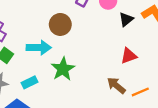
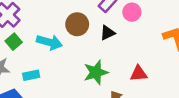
black triangle: (126, 19) -> (107, 33), moved
green star: (63, 69) -> (96, 72), moved

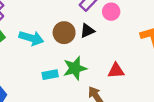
brown circle: (77, 24) -> (64, 33), moved
cyan rectangle: (31, 75) -> (50, 75), moved

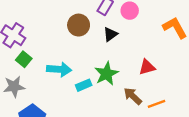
brown circle: (64, 33) -> (79, 25), moved
cyan arrow: (31, 38) -> (59, 69), moved

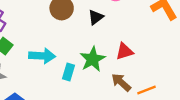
red triangle: (147, 67) -> (124, 51), moved
cyan rectangle: (84, 85) -> (69, 72), turned -49

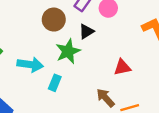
red triangle: (124, 51) -> (122, 67), moved
green star: (93, 59) -> (68, 51), moved

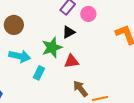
brown circle: (54, 20) -> (14, 25), moved
red triangle: (122, 67) -> (71, 61), moved

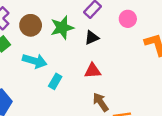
pink circle: (88, 14) -> (128, 19), moved
green star: (52, 47) -> (62, 28), moved

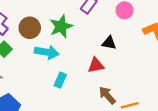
black triangle: (92, 38) -> (109, 43), moved, turned 40
cyan arrow: (35, 61) -> (47, 52), moved

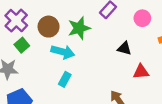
red triangle: (96, 65) -> (141, 72), moved
cyan rectangle: (60, 80) -> (65, 79), moved

